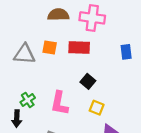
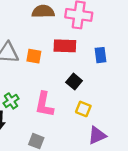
orange square: (50, 47) -> (34, 56), moved
blue rectangle: (126, 52) -> (100, 55), moved

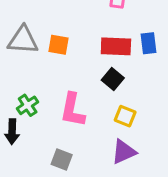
red rectangle: (65, 46) -> (116, 46), moved
purple triangle: (97, 135) -> (124, 152), moved

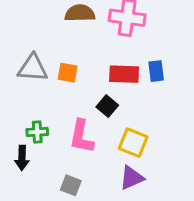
black square: (113, 79) -> (107, 106), moved
green cross: (28, 105) -> (37, 132), turned 30
yellow square: (125, 116) -> (133, 143), size x1.4

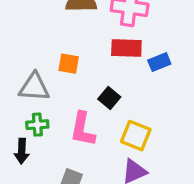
gray triangle: (33, 68) -> (34, 87), moved
blue rectangle: (156, 71) -> (159, 62), turned 75
red rectangle: (124, 74) -> (126, 48), moved

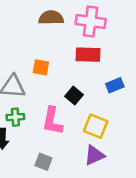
blue rectangle: (159, 62) -> (115, 85), moved

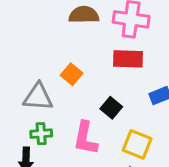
orange square: (41, 67) -> (72, 74), turned 30

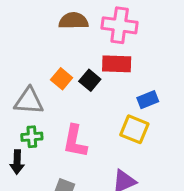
black square: (111, 108) -> (90, 80), moved
yellow square: (137, 144) -> (134, 129), moved

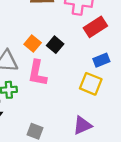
red rectangle: (117, 64) -> (95, 27), moved, turned -35
pink L-shape: (75, 141) -> (37, 73), moved

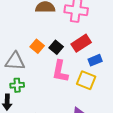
red rectangle: (95, 27) -> (81, 43), moved
pink L-shape: (37, 73) -> (60, 71), moved

